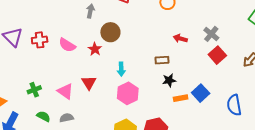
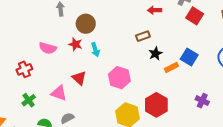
red cross: (40, 40) -> (24, 69), moved
cyan arrow: (121, 69) -> (95, 50), moved

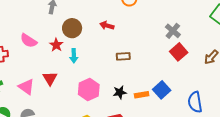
red arrow: (155, 10) -> (107, 26), moved
black star: (155, 54) -> (120, 92), moved

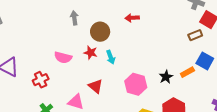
brown rectangle: (123, 56) -> (195, 35), moved

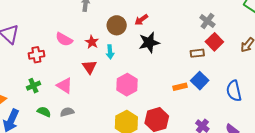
red arrow: (132, 18) -> (141, 20), turned -48
brown circle: (100, 32) -> (117, 25), moved
black star: (166, 77) -> (149, 43), moved, size x1.5
red triangle: (96, 86) -> (90, 67), moved

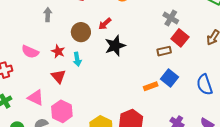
pink hexagon: (127, 85) -> (62, 111), moved

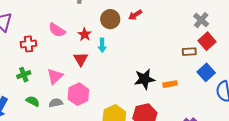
black star: (115, 46) -> (144, 79), moved
blue square: (169, 78) -> (206, 72), moved
pink triangle: (36, 98) -> (55, 76), turned 42

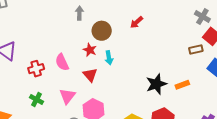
brown circle: (110, 19) -> (102, 31), moved
pink semicircle: (57, 30) -> (62, 62), moved, turned 42
green cross: (24, 75) -> (36, 100), turned -32

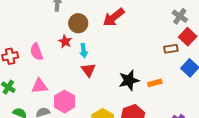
red arrow: (137, 22) -> (114, 17), size x1.6
red triangle: (90, 75) -> (88, 70), moved
pink triangle: (67, 96) -> (39, 86), turned 42

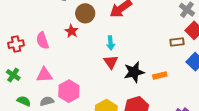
cyan arrow: (84, 51) -> (111, 43), moved
red triangle: (88, 70) -> (111, 62), moved

